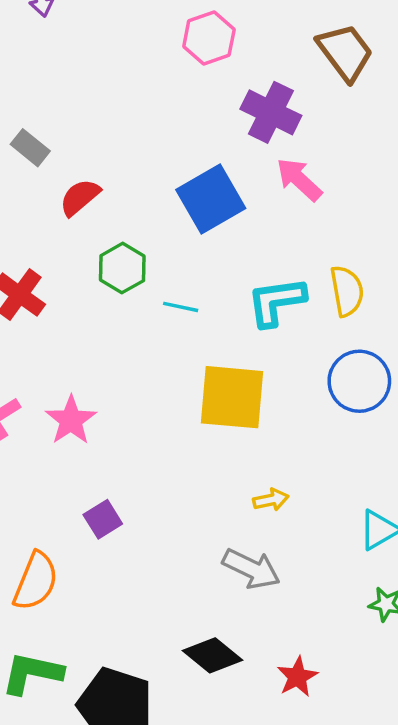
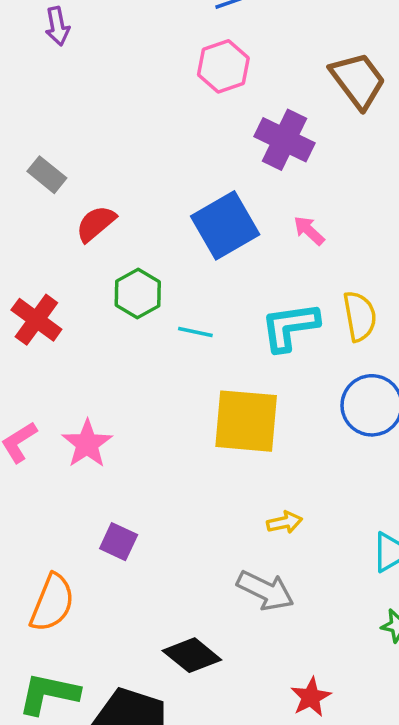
pink arrow: (299, 180) -> (309, 231), moved, size x0.7
purple square: (103, 519) -> (119, 542), turned -33
black diamond: (212, 655) -> (192, 655), moved

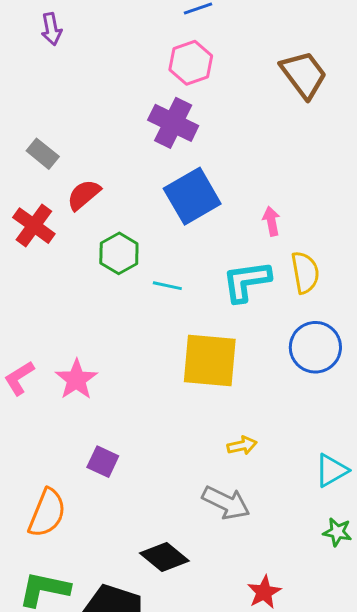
purple cross: (285, 140) -> (173, 123), moved
pink arrow: (309, 231) -> (271, 221), moved, turned 36
red cross: (36, 320) -> (34, 226), moved

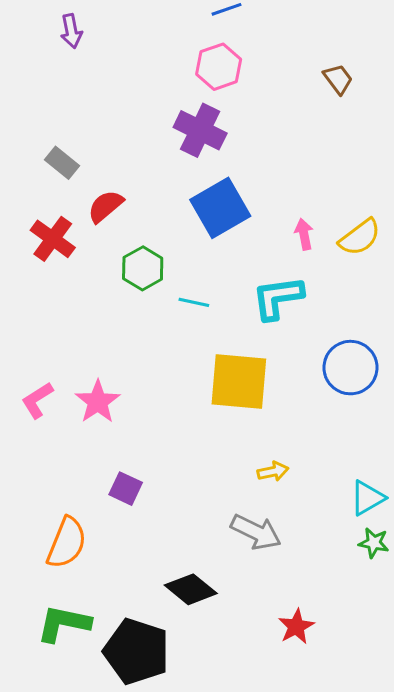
brown trapezoid: (304, 75) -> (338, 79), size x0.6
yellow semicircle: (305, 272) -> (360, 237), moved, turned 63
green star: (337, 532) -> (374, 543), moved

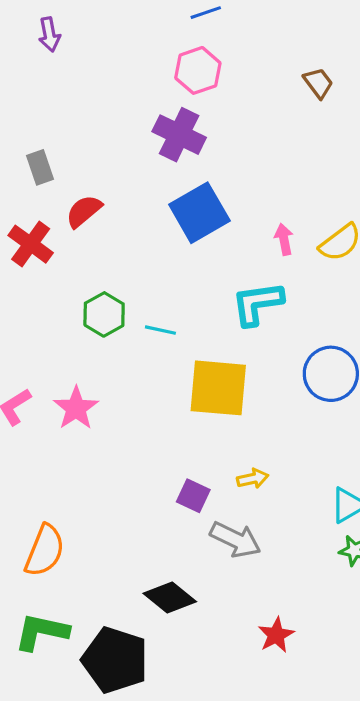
gray rectangle: (62, 163) -> (40, 167), turned 32
green hexagon: (143, 268) -> (104, 314), moved
cyan line: (194, 302) -> (160, 330), moved
purple square: (126, 489) -> (193, 496), moved

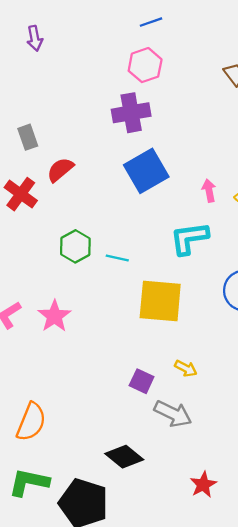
purple cross: (179, 135) -> (131, 113), turned -36
yellow arrow: (253, 479) -> (186, 368), turned 40

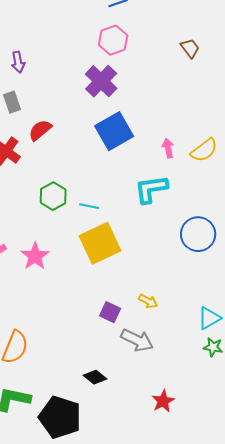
purple arrow: (35, 38) -> (18, 62), moved
purple cross: (131, 113) -> (101, 81), turned -36
yellow square: (160, 301) -> (100, 243), moved, turned -30
black diamond: (124, 457) -> (95, 377), size x0.7

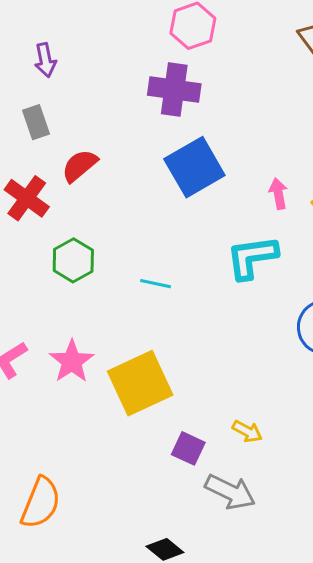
purple cross: (101, 81) -> (174, 90), turned -36
green hexagon: (53, 196) -> (73, 260), moved
yellow square: (100, 243) -> (140, 383), moved

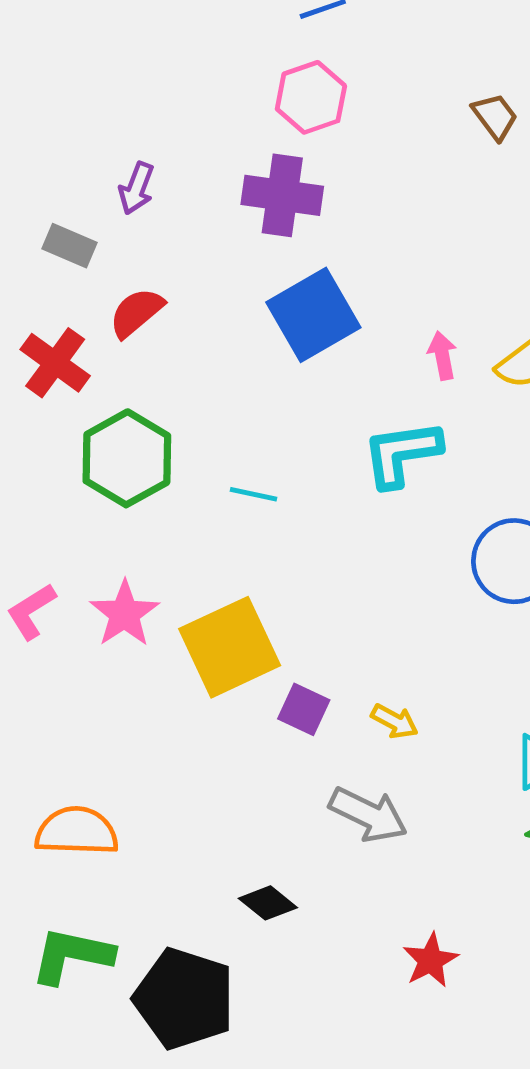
purple arrow: (45, 60) -> (136, 188), moved, turned 32
gray rectangle: (36, 122) -> (69, 246), turned -48
green hexagon: (73, 260) -> (127, 458), size x1.4
purple square: (188, 448) -> (304, 709), moved
orange semicircle: (41, 503) -> (77, 831), turned -110

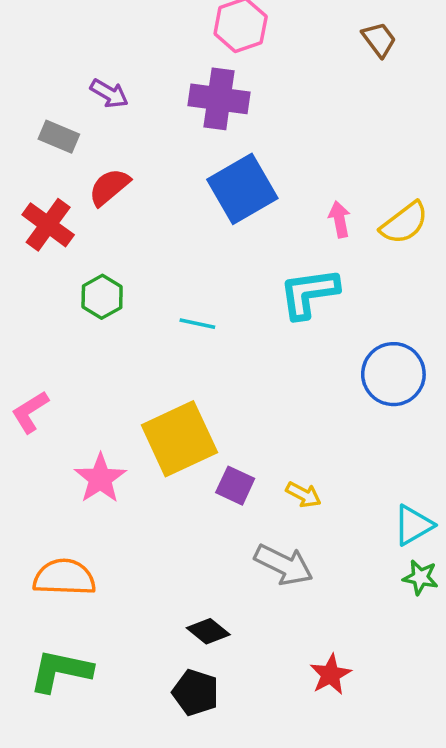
purple arrow: (136, 188) -> (109, 93), turned -81
green hexagon: (127, 458) -> (102, 297), size x0.6
pink star: (124, 614) -> (100, 478), moved
black pentagon: (184, 999) -> (196, 692), moved, size x0.6

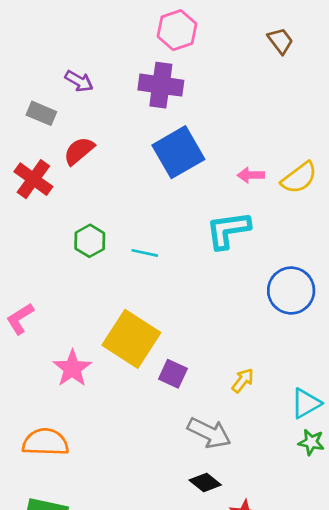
pink arrow: (339, 219) -> (251, 175), turned -80
green hexagon: (102, 297) -> (90, 241), moved
yellow square: (179, 439) -> (131, 339), turned -32
yellow arrow: (303, 495) -> (243, 380), moved, turned -80
black diamond: (208, 631) -> (205, 482), moved

